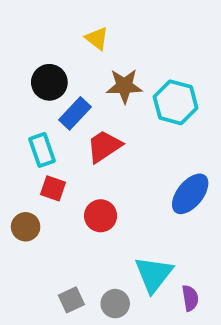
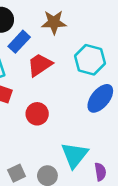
cyan hexagon: (176, 102) -> (90, 60), moved

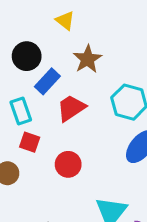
brown star: (54, 22) -> (87, 59), turned -30

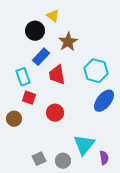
black circle: (27, 56) -> (35, 31), moved
red trapezoid: (71, 108) -> (57, 75), turned -65

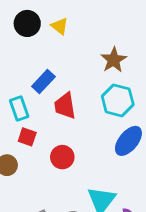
black circle: (35, 31) -> (27, 23), moved
brown star: (68, 42) -> (114, 60), moved

